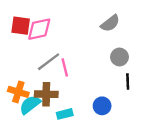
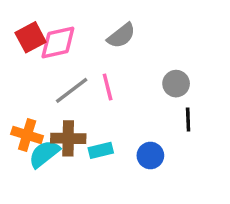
gray semicircle: (110, 23) -> (121, 36), moved
red square: (21, 26) -> (31, 37), turned -36
pink line: (65, 67) -> (108, 87), moved
cyan rectangle: (65, 114) -> (101, 150), moved

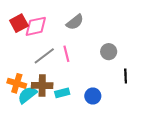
black line: (188, 120) -> (126, 76), moved

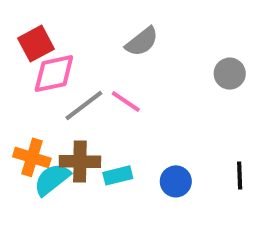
pink diamond: (36, 26) -> (54, 74), moved
gray circle: (109, 52) -> (230, 74), moved
pink line: (66, 54) -> (126, 102), turned -42
black line: (126, 76) -> (240, 175), moved

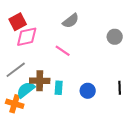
gray line: (84, 106) -> (16, 70), moved
orange cross: (32, 157) -> (15, 104), moved
cyan rectangle: (118, 175) -> (59, 88), turned -72

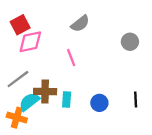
pink line: (63, 51) -> (71, 58), turned 35

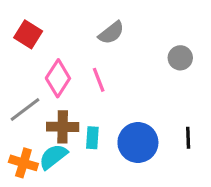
red square: (20, 25) -> (28, 34), turned -30
pink diamond: (30, 42) -> (58, 78), moved, turned -45
cyan semicircle: (29, 102) -> (53, 157), moved
blue circle: (99, 103) -> (138, 143), size x1.6

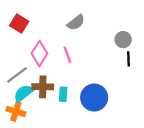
black line: (188, 138) -> (128, 59), moved
cyan semicircle: (53, 157) -> (23, 93), moved

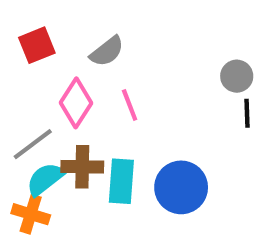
gray semicircle: (76, 22) -> (107, 51), moved
red square: (19, 24) -> (37, 45), turned 36
cyan rectangle: (63, 94) -> (121, 181), size x1.5

